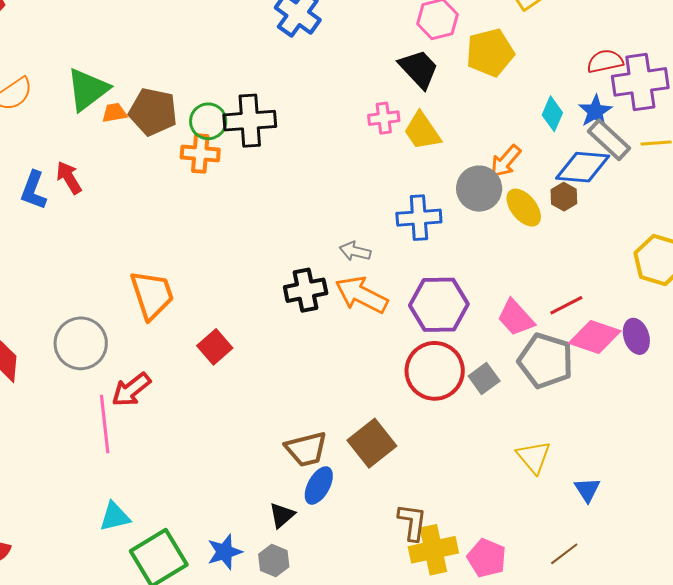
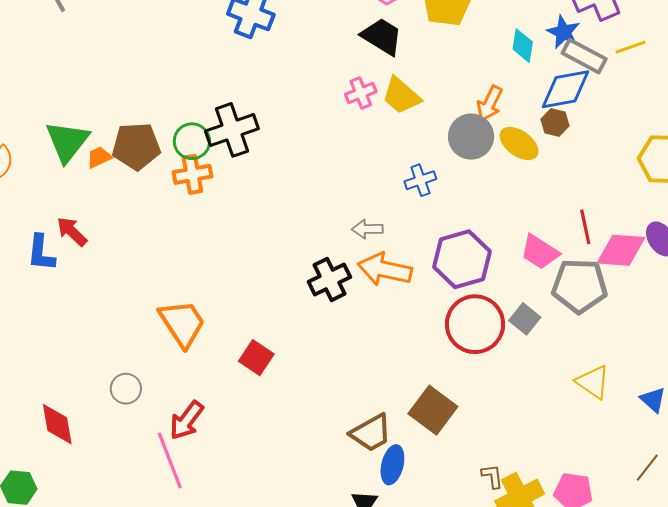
blue cross: (419, 218) -> (420, 180), size x0.7
red line: (566, 305) -> (585, 227), turned -60
gray circle: (81, 343) -> (126, 389), size x0.6
brown L-shape: (412, 522) -> (492, 476), size x0.7

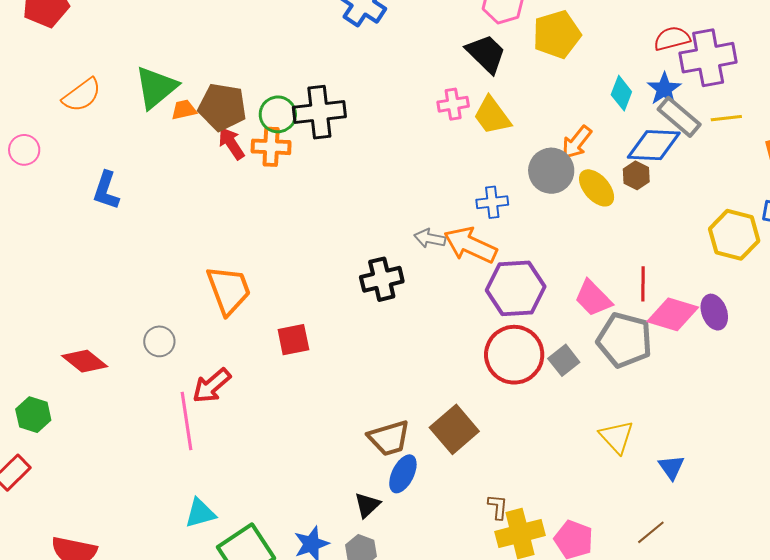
red arrow: (72, 232) -> (231, 143), moved
orange arrow: (385, 269) -> (470, 245), moved
red square: (256, 358) -> (293, 340), turned 32
red diamond: (57, 424) -> (85, 361), turned -54

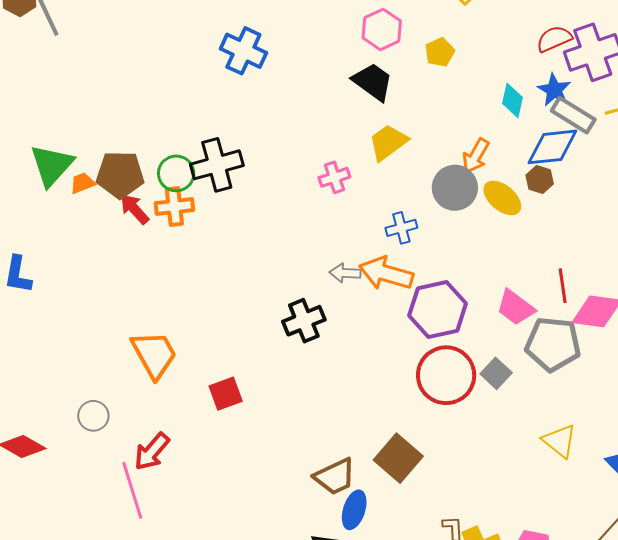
yellow pentagon: (557, 34) -> (440, 52), size x0.6
pink cross: (453, 104) -> (334, 177), moved
yellow trapezoid: (492, 116) -> (388, 142), turned 99

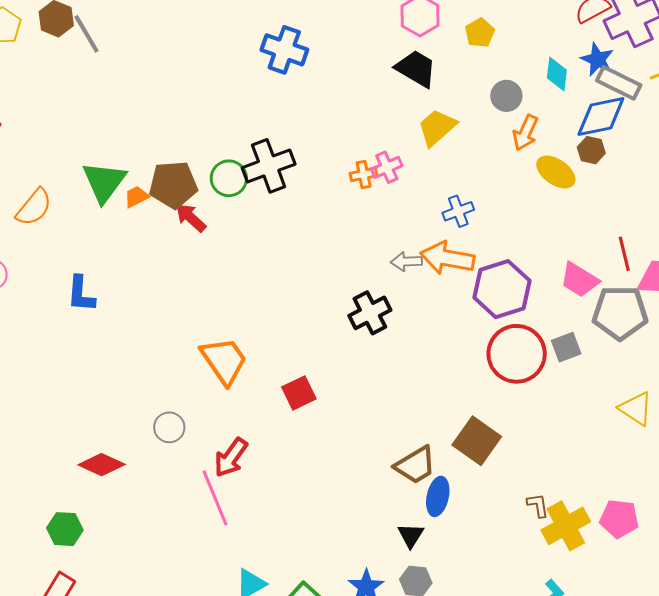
gray circle: (455, 188) -> (506, 96), moved, size x0.7
orange cross: (174, 207) -> (364, 174), moved, size x0.7
gray square: (496, 373) -> (566, 347), turned 32

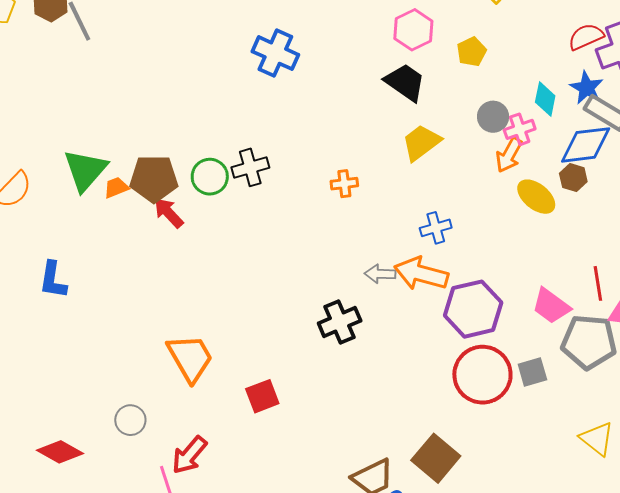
black cross: (269, 166) -> (250, 167), size x0.7
pink cross: (387, 167) -> (520, 129), moved

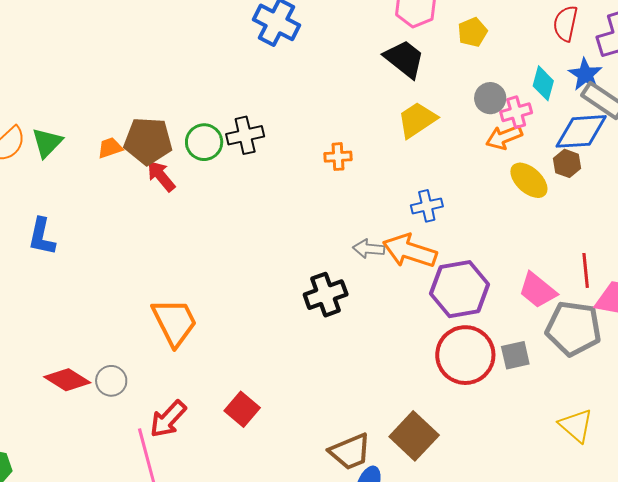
red semicircle: (586, 37) -> (565, 23), moved, turned -57
orange arrow: (509, 155) -> (504, 137), turned 36
green triangle: (85, 170) -> (47, 143), moved, size x0.7
red square: (262, 396) -> (242, 409), moved, turned -32
red diamond: (60, 452) -> (67, 380), moved

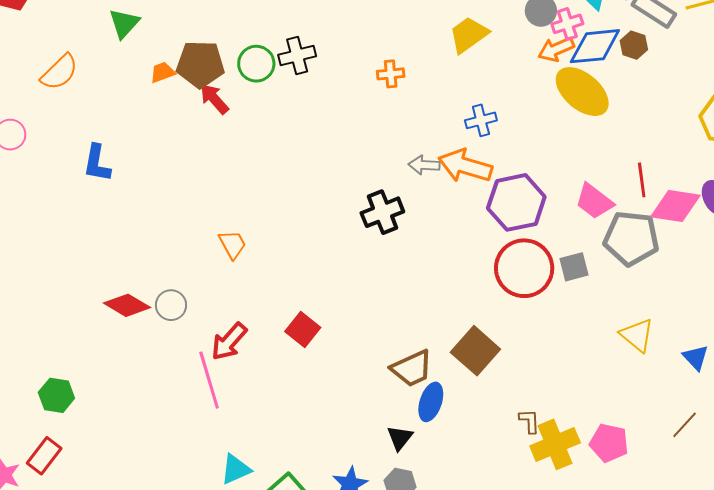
blue diamond: (581, 131) -> (595, 46), moved
green triangle: (47, 143) -> (124, 23), moved
brown hexagon: (567, 163) -> (634, 45), moved
yellow ellipse: (529, 180) -> (582, 92), size x1.4
orange trapezoid: (174, 322) -> (232, 244), size x0.6

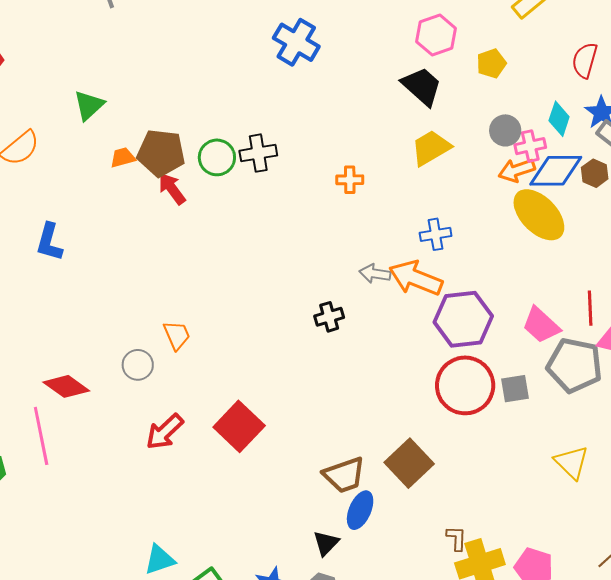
black cross: (382, 212) -> (329, 317), size x0.7
gray circle: (171, 305) -> (138, 365), moved
red square: (303, 329) -> (239, 426), size x1.4
pink line: (209, 380) -> (41, 436), moved

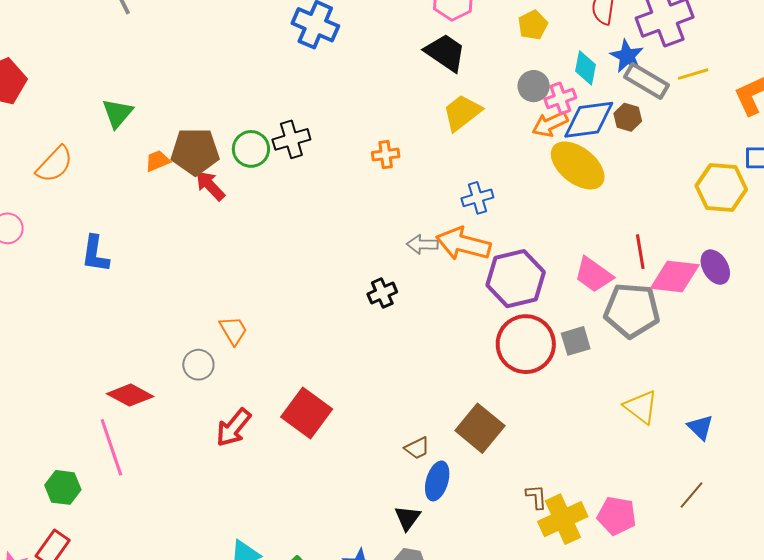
yellow pentagon: (491, 63) -> (533, 25), moved
brown trapezoid: (344, 475) -> (417, 448), size x0.6

